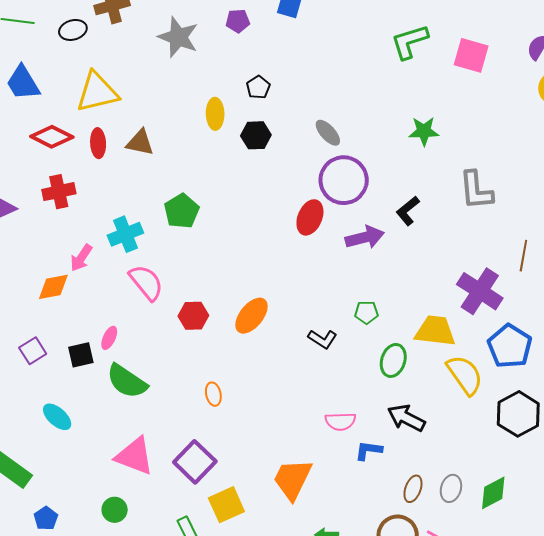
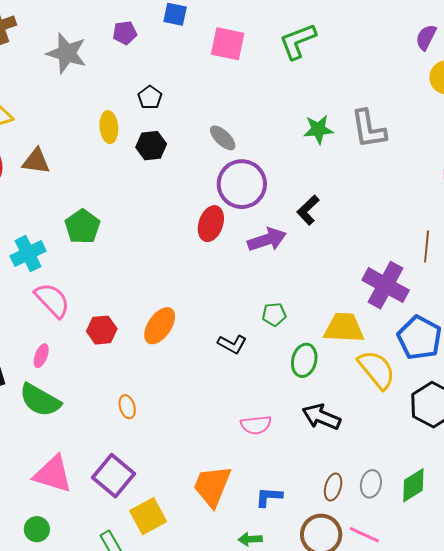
pink square: (471, 55) -> (228, 44), moved
gray L-shape: (476, 190) -> (369, 129), moved
pink ellipse: (109, 338) -> (41, 356), moved
blue L-shape: (369, 450) -> (269, 497), moved

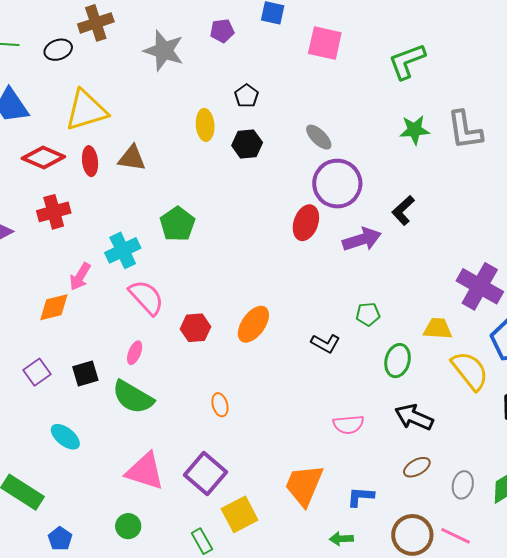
green L-shape: (298, 41) -> (407, 61), moved
yellow trapezoid: (344, 328) -> (438, 329), size x0.7
brown ellipse: (333, 487) -> (417, 467), moved, turned 44

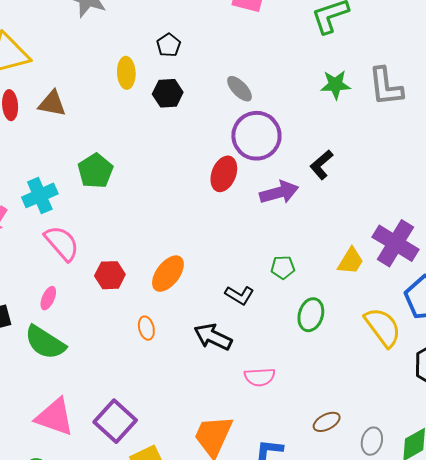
yellow trapezoid: (438, 329) -> (351, 261), moved, turned 116
orange ellipse: (220, 405) -> (146, 328), moved
black arrow: (414, 417) -> (213, 337), moved

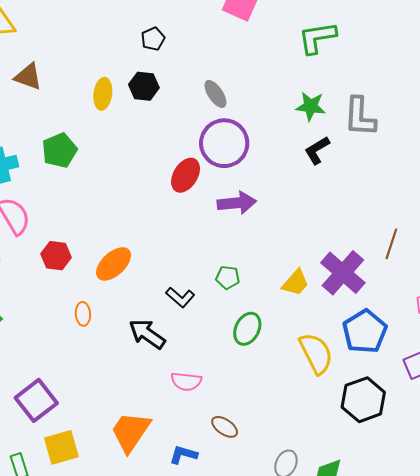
yellow ellipse: (126, 73) -> (103, 94), moved
black L-shape: (321, 165) -> (317, 150), moved
brown ellipse: (327, 422) -> (225, 427), moved, turned 52

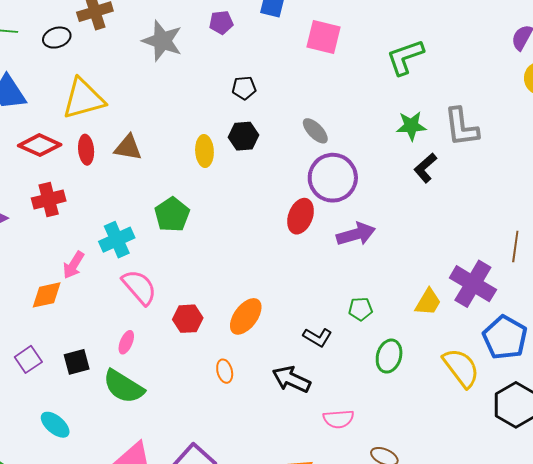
black pentagon: (153, 39) -> (244, 88), turned 30

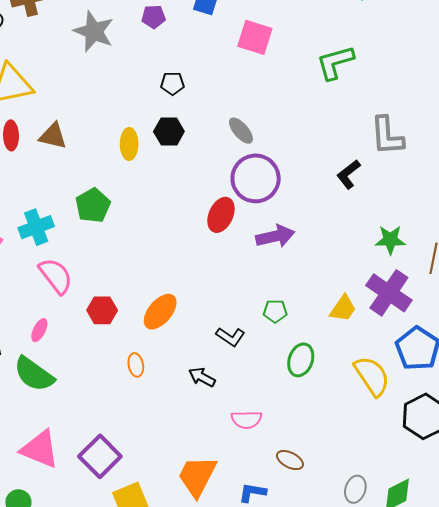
green star: (411, 126) -> (390, 240), moved
black arrow: (291, 379) -> (202, 377), size x0.7

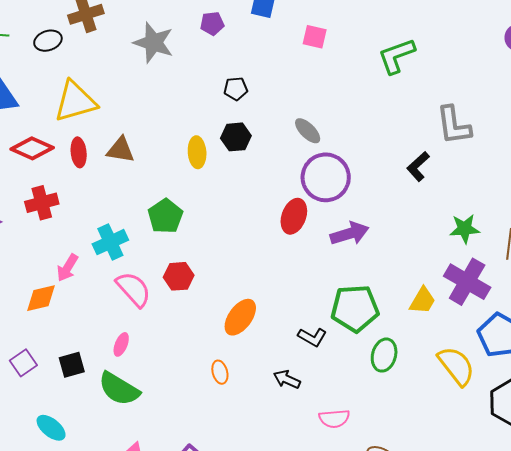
pink square: (255, 37) -> (315, 37), size x0.7
red hexagon: (102, 310) -> (179, 276), moved
green pentagon: (275, 311) -> (355, 308), size x2.0

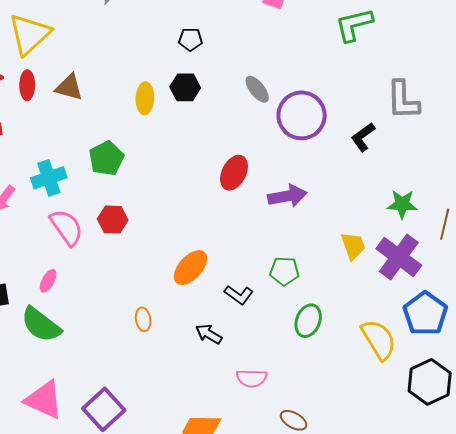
yellow triangle: (75, 101) -> (30, 34), turned -33
purple circle: (326, 177) -> (302, 115), moved
yellow trapezoid: (423, 301) -> (353, 246), moved, turned -56
green pentagon: (355, 308) -> (284, 271), size x0.6
orange ellipse: (240, 317) -> (190, 268), moved

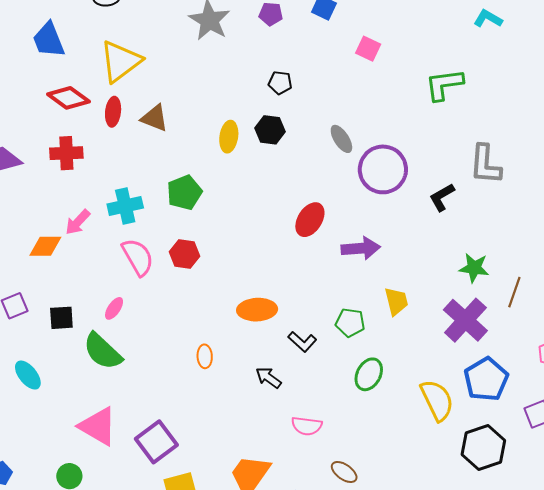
yellow trapezoid: (353, 246) -> (396, 301), moved
orange ellipse: (190, 268) -> (257, 310), turned 39

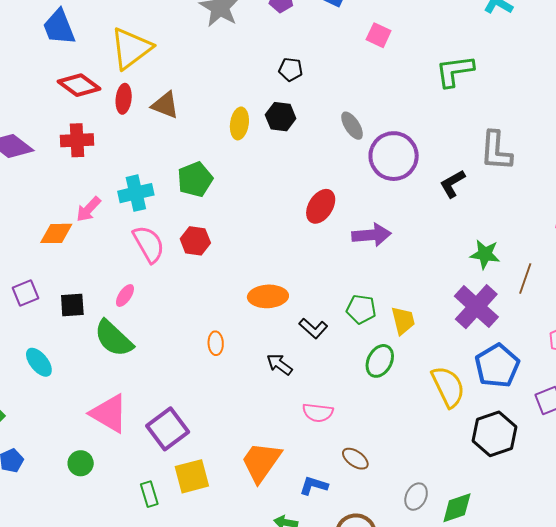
yellow trapezoid: (396, 301) -> (403, 321), moved

